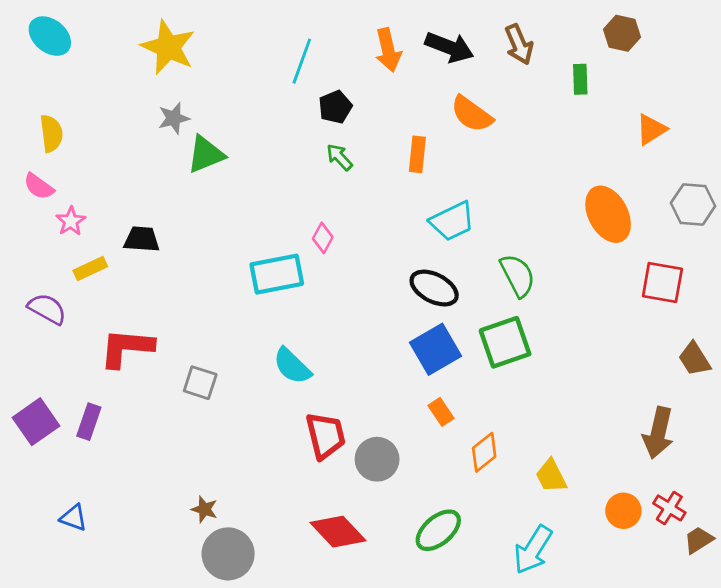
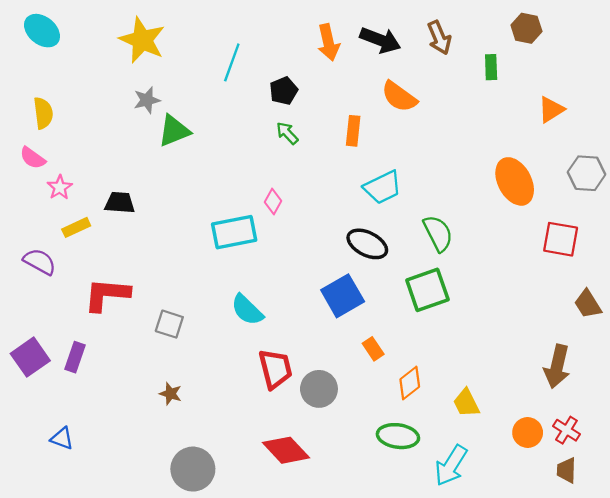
cyan line: (302, 61) -> (232, 62), moved
blue square: (435, 349) -> (343, 296), moved
brown star: (204, 509) -> (170, 394), moved
green ellipse: (438, 530) -> (398, 436), moved, turned 48
brown trapezoid: (699, 540) -> (566, 470), moved, turned -56

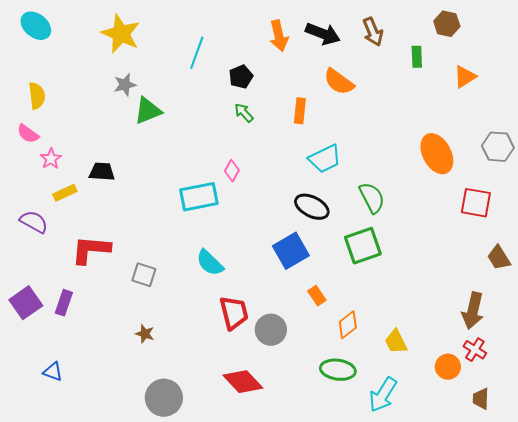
orange triangle: (551, 110) -> (465, 77), moved
red cross: (566, 430) -> (475, 350), moved

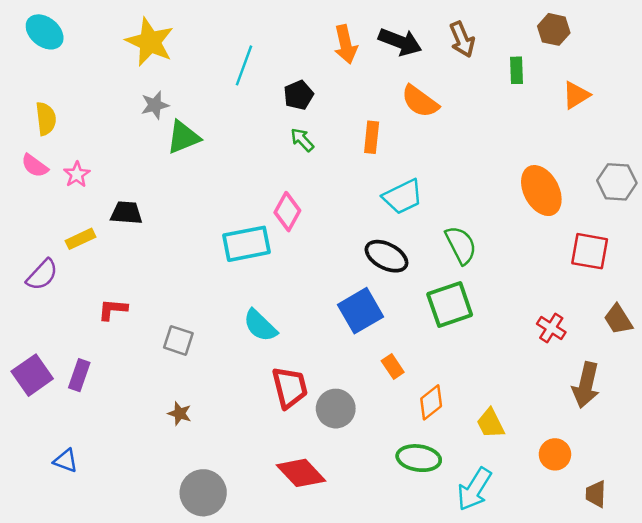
pink star: (51, 159) -> (77, 174), moved
pink diamond: (232, 171) -> (287, 212), size x1.4
purple semicircle: (34, 222) -> (42, 275), turned 104
red L-shape: (91, 250) -> (113, 309), size x0.6
red cross: (475, 350) -> (551, 328), moved

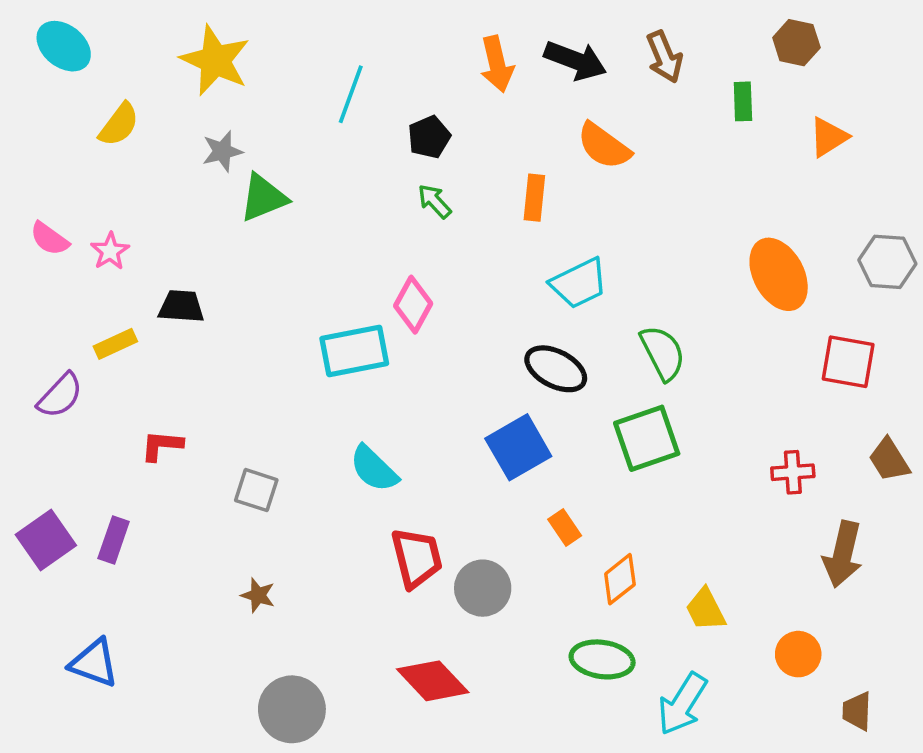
yellow semicircle: (46, 119) -> (119, 125), moved, turned 44
red cross: (551, 328) -> (793, 472), turned -36
blue triangle: (66, 461) -> (94, 663), size x1.4

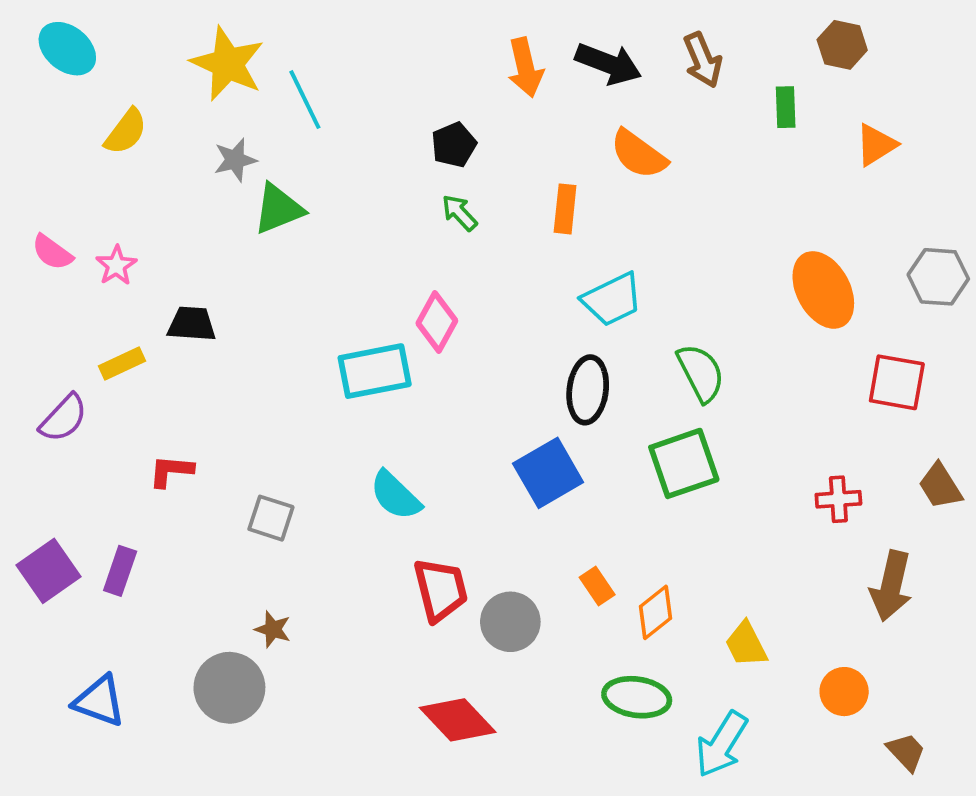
cyan line: (351, 94) -> (305, 100), moved, turned -46
black ellipse: (556, 369) -> (588, 390), turned 70
orange rectangle: (565, 528) -> (597, 586), moved
gray circle: (292, 709) -> (229, 688), moved
brown trapezoid: (857, 711) -> (906, 752), turned 135

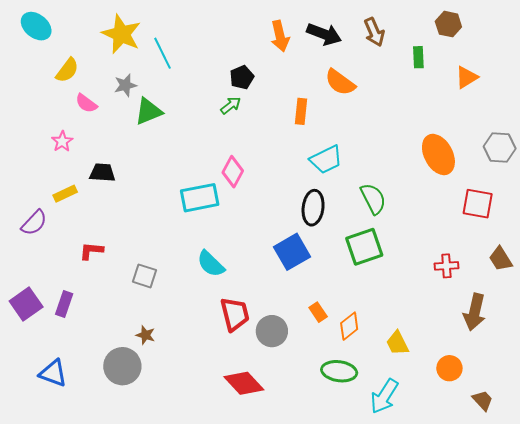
green arrow: (459, 213) -> (231, 105), moved, turned 95
pink semicircle: (52, 252) -> (86, 103), moved

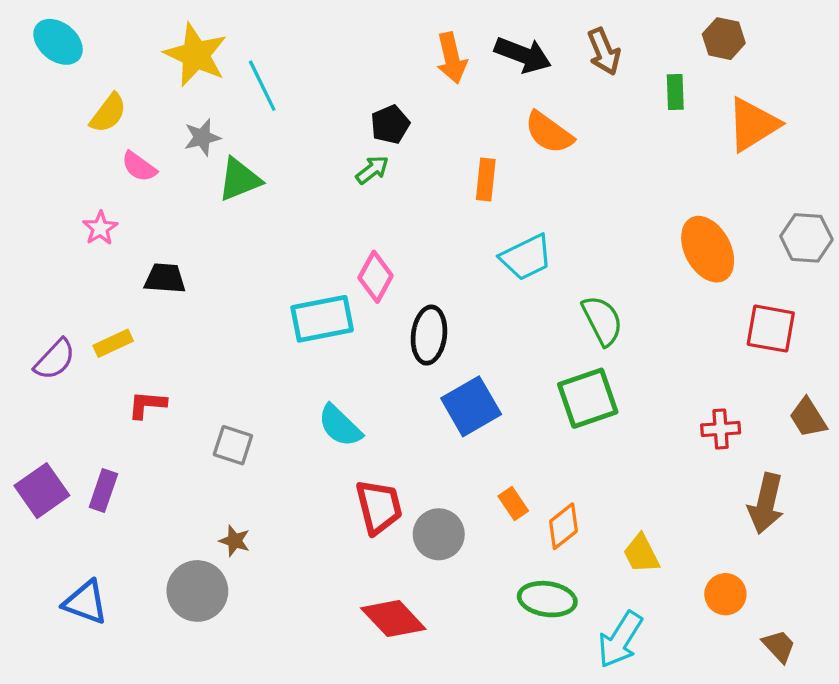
orange triangle: (467, 77) -> (753, 124), size x1.5
yellow rectangle: (65, 194) -> (113, 343), moved
black ellipse: (313, 208) -> (429, 335), moved

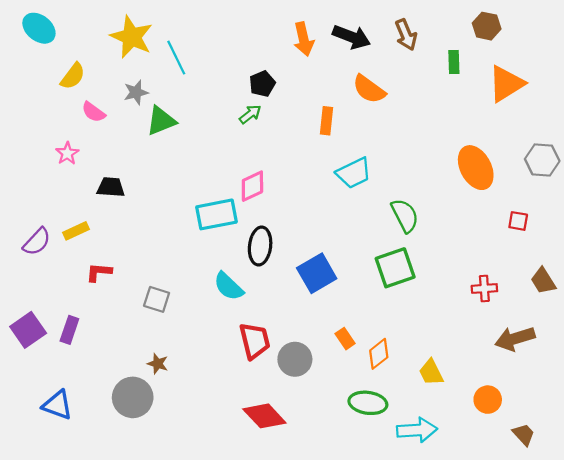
pink diamond: (376, 277) -> (252, 186), turned 36
red square: (771, 329) -> (518, 221), size x0.6
black ellipse: (429, 335) -> (260, 246), moved
brown arrow: (766, 504) -> (515, 339), turned 60
cyan arrow: (620, 640) -> (417, 430), turned -126

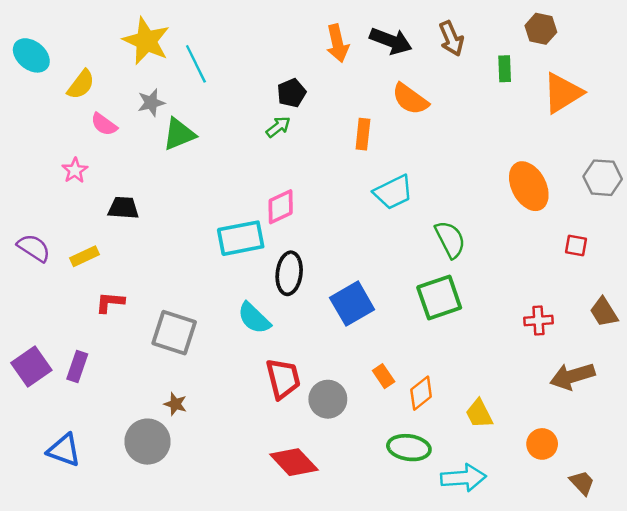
cyan ellipse: (39, 28) -> (31, 55), moved
purple semicircle: (37, 242) -> (34, 248), moved, turned -100
gray square: (157, 299) -> (174, 333), size x1.5

